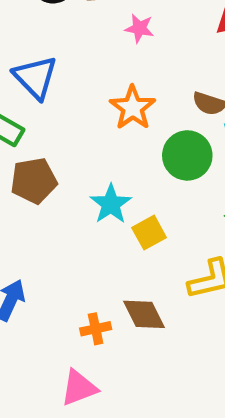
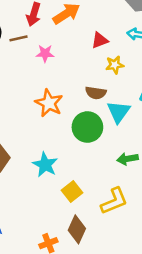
yellow square: (149, 233) -> (72, 192), moved
brown diamond: (144, 314) -> (77, 229), turned 60

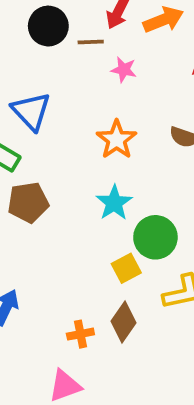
green circle: (87, 127) -> (155, 237), moved
cyan star: (45, 165) -> (114, 203), moved

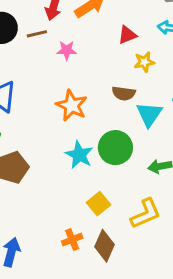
green circle: (155, 237) -> (115, 148), moved
orange cross: (80, 334) -> (72, 240), moved

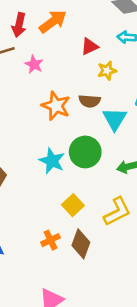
pink star: (67, 50) -> (34, 64), turned 30
orange star: (72, 105) -> (56, 106), moved

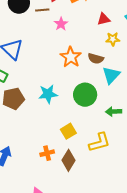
cyan star: (52, 161) -> (48, 94), moved, turned 30

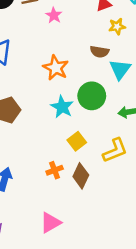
orange star: (71, 57) -> (56, 68), moved
cyan star: (48, 94) -> (62, 107), moved, turned -30

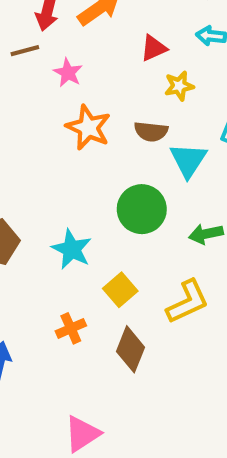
orange star: (56, 68) -> (88, 127), moved
cyan star: (62, 107) -> (72, 249), moved
orange cross: (55, 170) -> (71, 328), moved

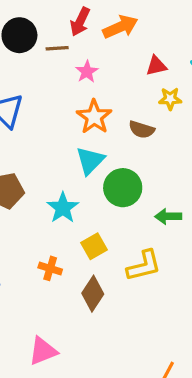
cyan triangle: (188, 160) -> (90, 161), moved
orange cross: (71, 328) -> (50, 268), turned 30

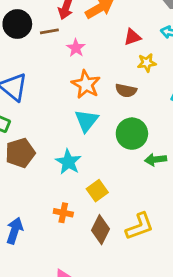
green circle: (123, 188) -> (132, 134), moved
yellow L-shape: (144, 266) -> (140, 226), moved

